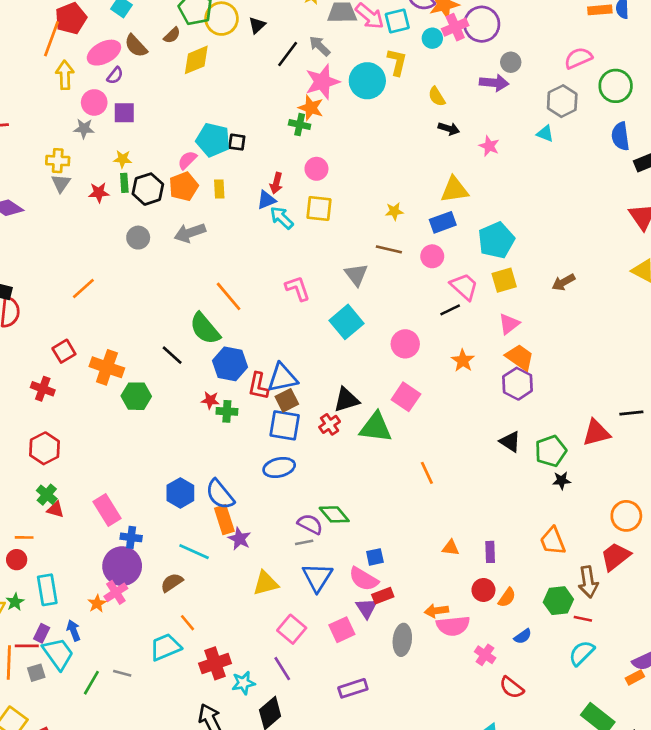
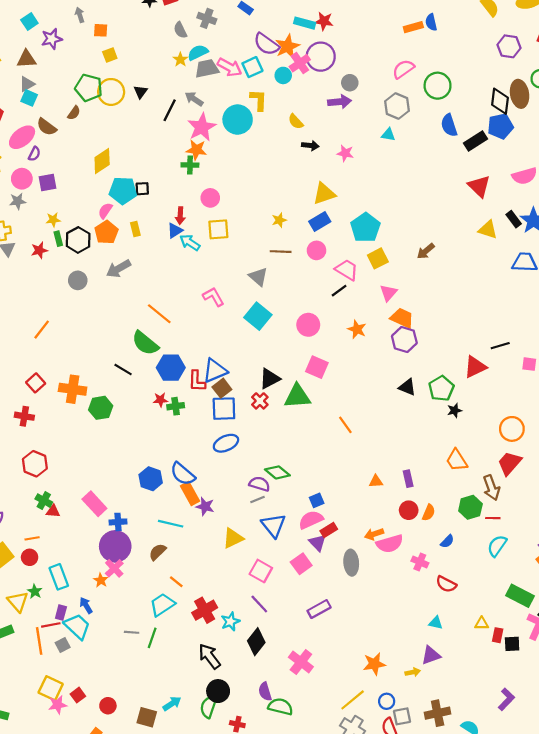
yellow diamond: (196, 60) -> (102, 161), moved
pink semicircle: (364, 579) -> (311, 520), turned 135
green line: (91, 683) -> (152, 638), moved

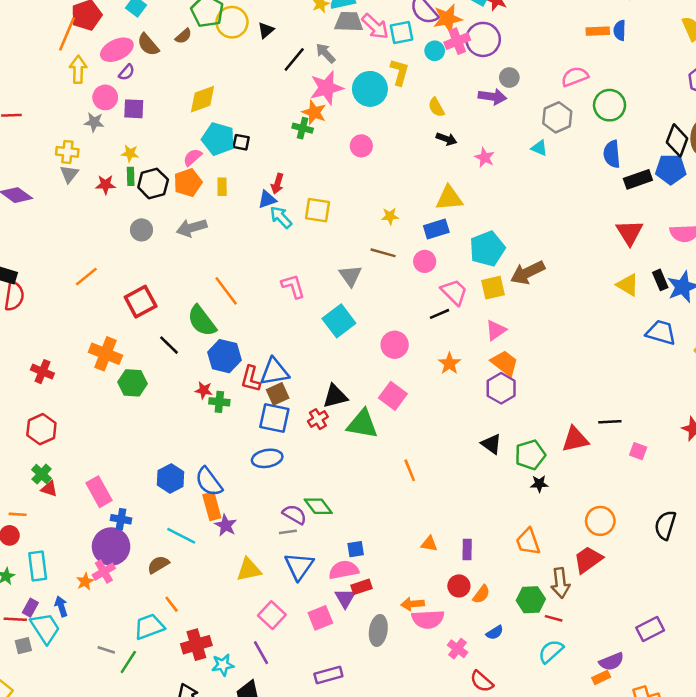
pink circle: (210, 198) -> (361, 146), moved
brown arrow: (426, 251) -> (528, 273), moved, size x1.5
red square: (36, 383) -> (141, 302), moved, size x1.4

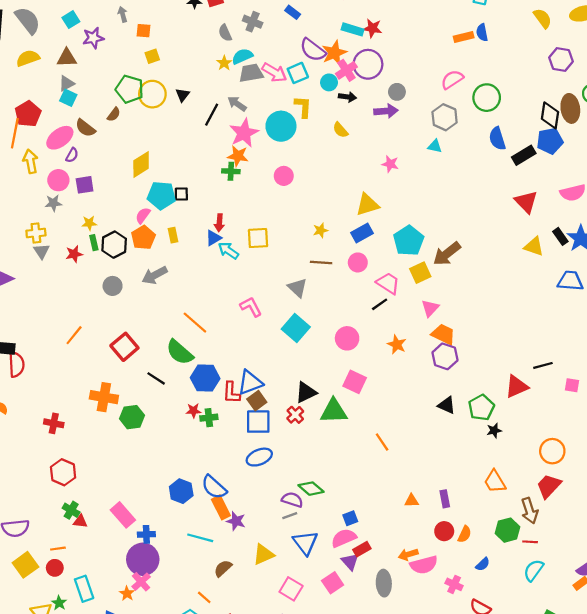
black arrow: (446, 139) -> (347, 97), moved
brown semicircle: (158, 565) -> (223, 568), moved

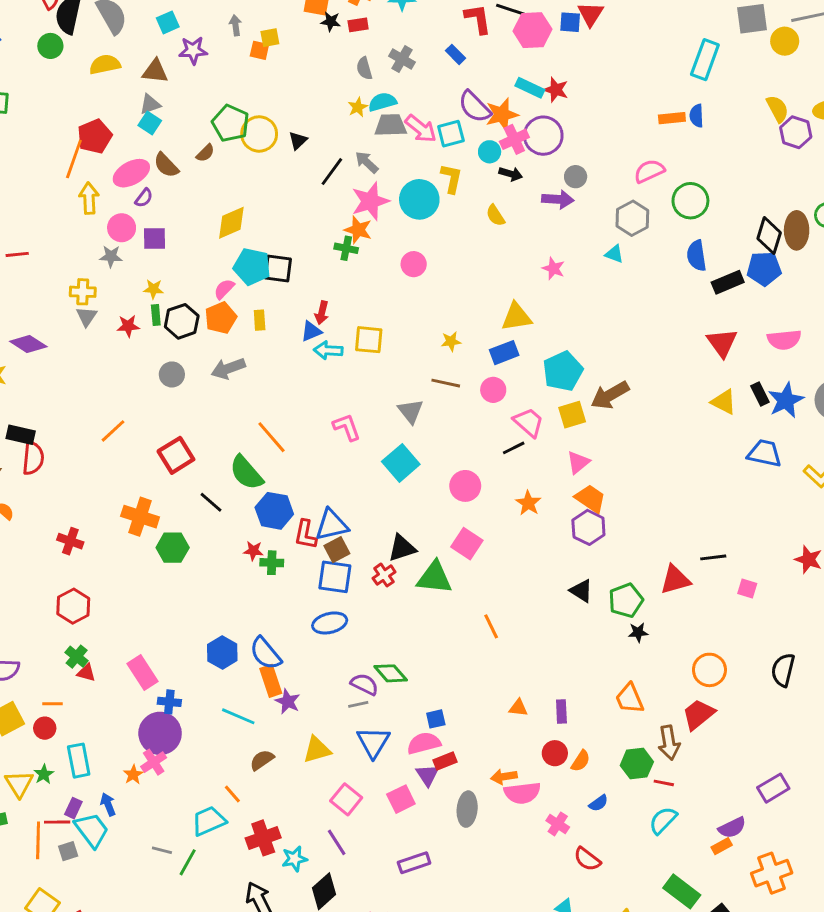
yellow square: (152, 56) -> (270, 38), moved
purple hexagon: (561, 60) -> (796, 132), moved
black square: (181, 194) -> (278, 269), size x1.5
cyan arrow: (228, 251) -> (328, 350), turned -40

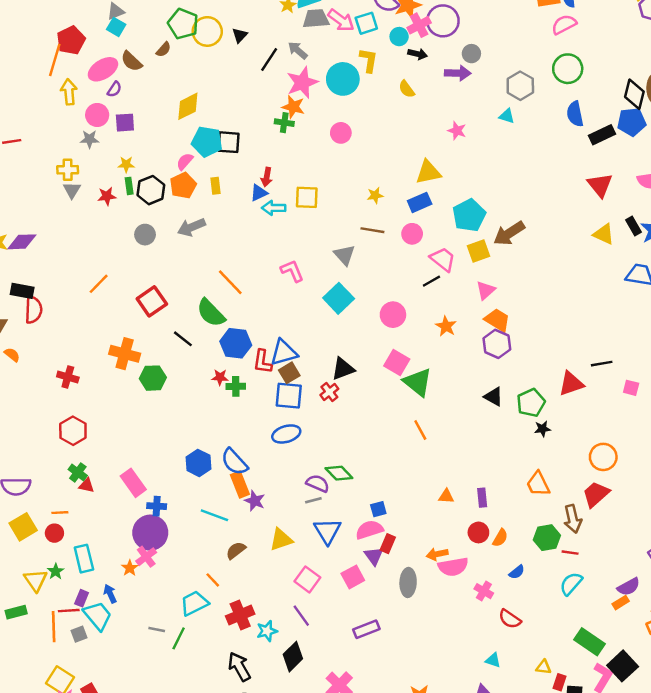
pink semicircle: (649, 171) -> (564, 24), moved
purple diamond: (28, 344) -> (22, 242), moved, turned -32
green triangle: (434, 578) -> (418, 382), moved, turned 36
red rectangle: (445, 761) -> (388, 544), turned -42

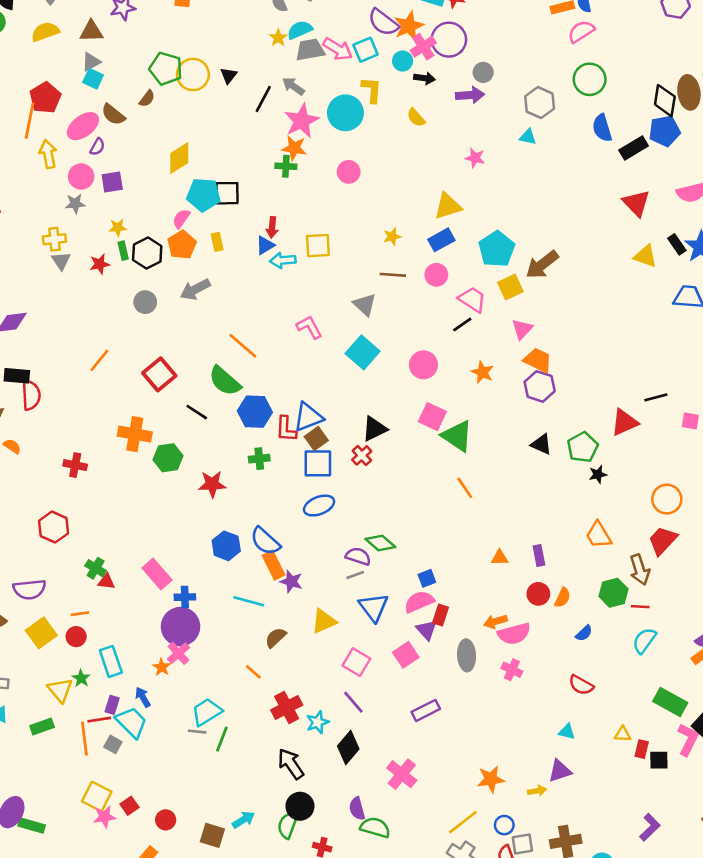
red star: (220, 377) -> (212, 484), moved, size x1.5
red hexagon: (73, 431) -> (54, 527), moved
pink cross: (484, 591) -> (512, 670), moved
cyan trapezoid: (194, 603) -> (207, 712), moved
gray square: (79, 634) -> (113, 744), turned -35

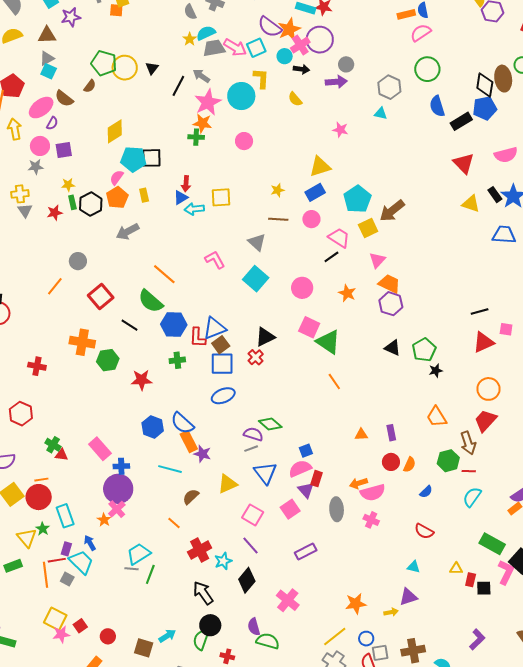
gray circle: (145, 302) -> (78, 261), moved
red triangle: (625, 422) -> (484, 342), moved
red circle: (76, 637) -> (39, 497), size x1.6

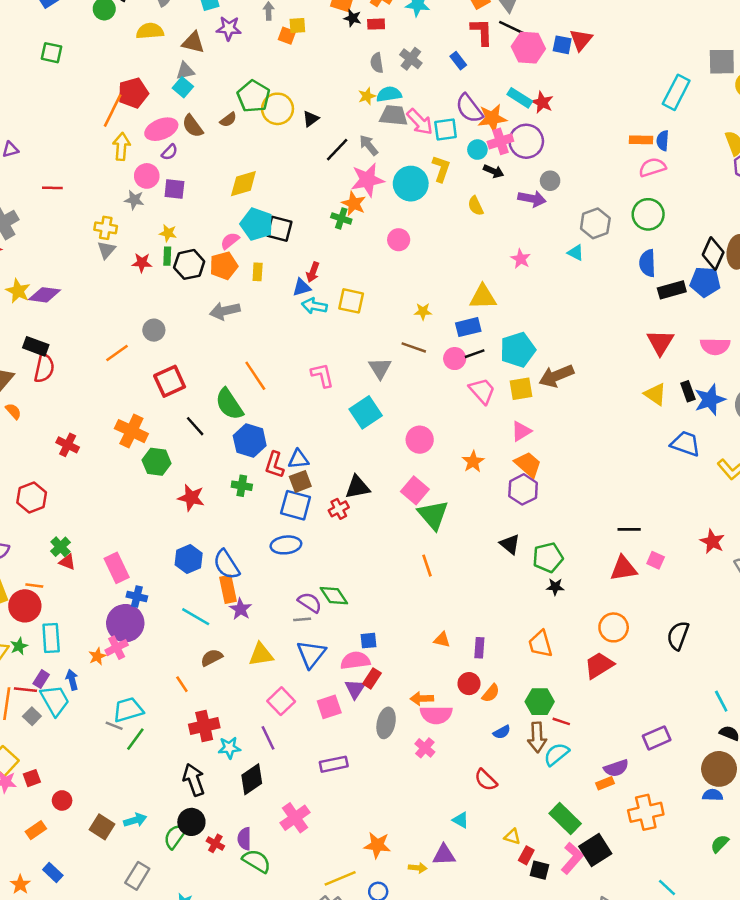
black line: (331, 257) -> (475, 354), moved
blue triangle: (215, 328) -> (298, 459), size x0.7
brown arrow: (468, 443) -> (537, 737), moved
red cross: (227, 656) -> (215, 843), moved

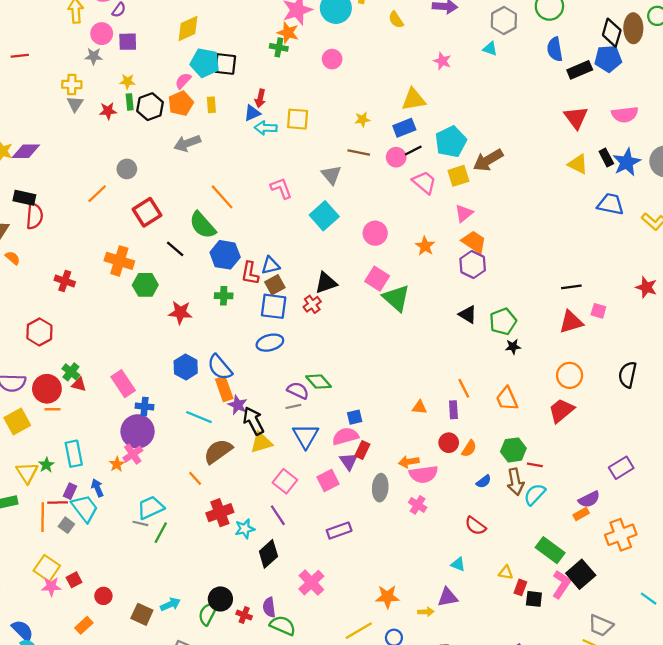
orange line: (427, 566) -> (464, 388), moved
red circle: (25, 606) -> (47, 389), moved
brown semicircle: (212, 658) -> (218, 451), size x1.5
black arrow: (194, 780) -> (253, 421), moved

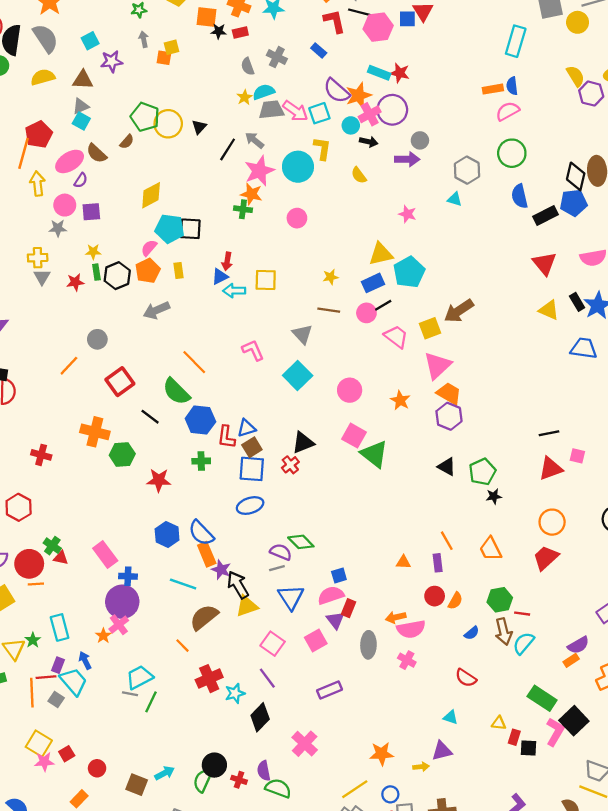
cyan pentagon: (451, 142) -> (409, 272), moved
pink triangle: (464, 213) -> (437, 365), size x1.5

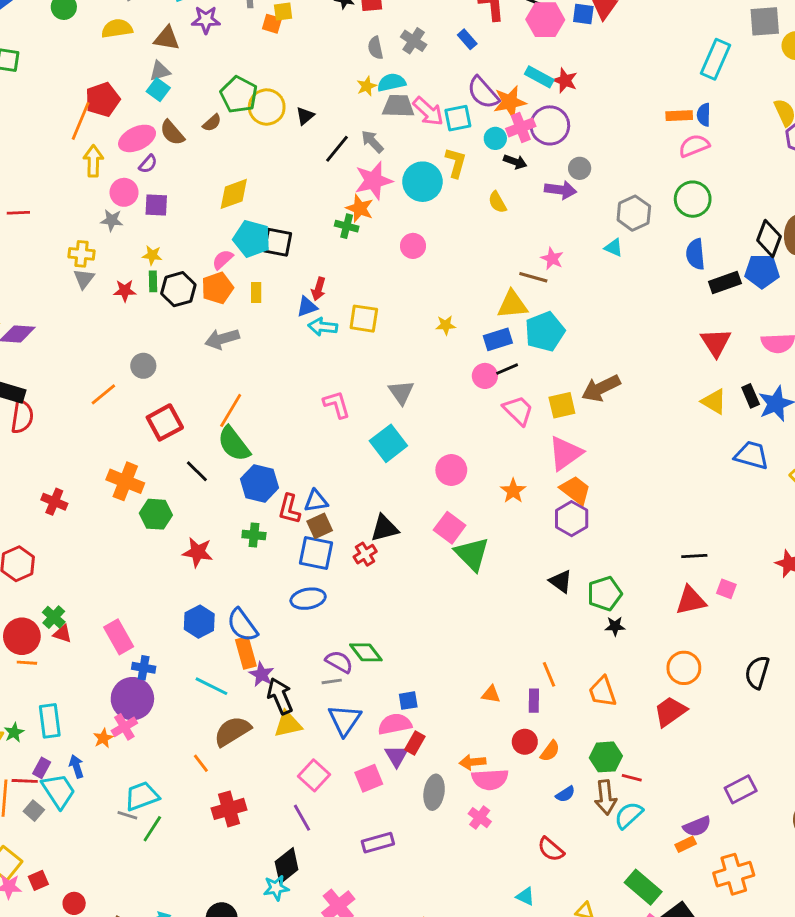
brown line: (329, 310) -> (533, 277), moved
orange line: (194, 362) -> (231, 410), moved, turned 68
cyan star: (235, 693) -> (276, 888), moved

